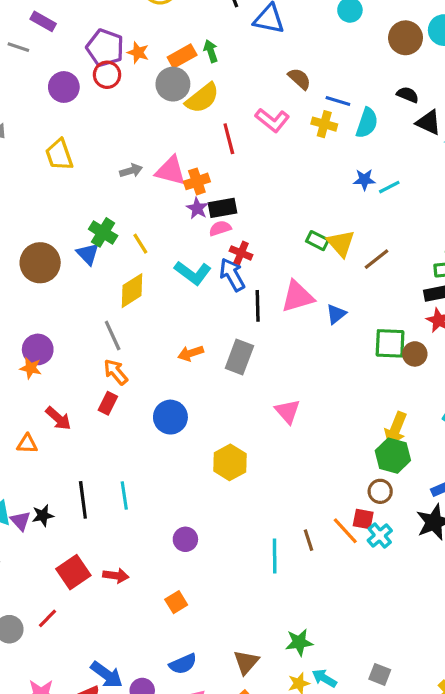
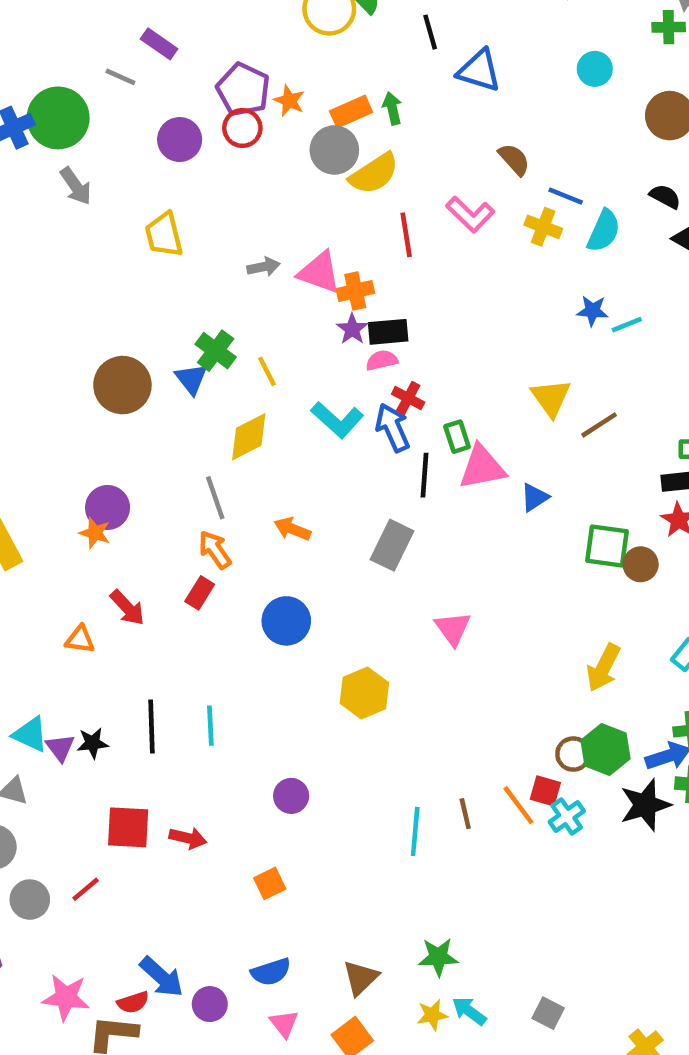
green rectangle: (317, 241) -> (457, 437), moved, turned 40
orange arrow: (191, 353) -> (292, 529), moved, turned 35
green hexagon: (393, 456) -> (606, 750), moved
red square: (73, 572) -> (128, 827), turned 32

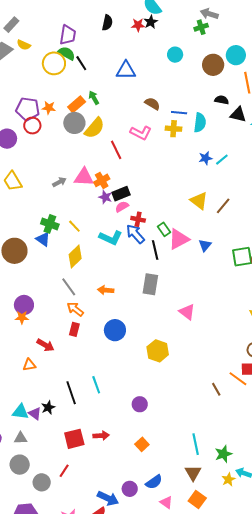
black line: (430, 32) -> (81, 63), moved
cyan line: (415, 831) -> (196, 444), moved
purple circle: (210, 1004) -> (130, 489), moved

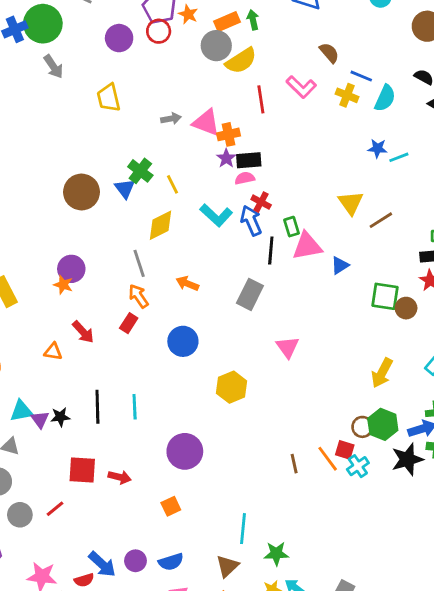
purple circle: (140, 404) -> (185, 451), size x1.6
cyan triangle: (20, 412) -> (21, 411), turned -36

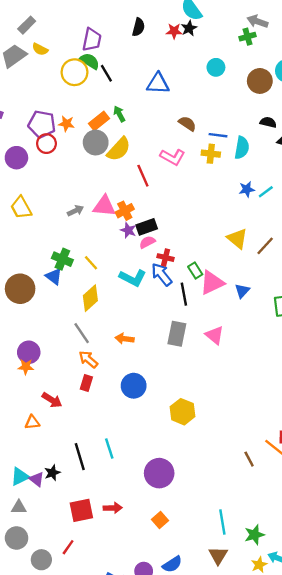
pink triangle: (288, 347) -> (215, 335), moved

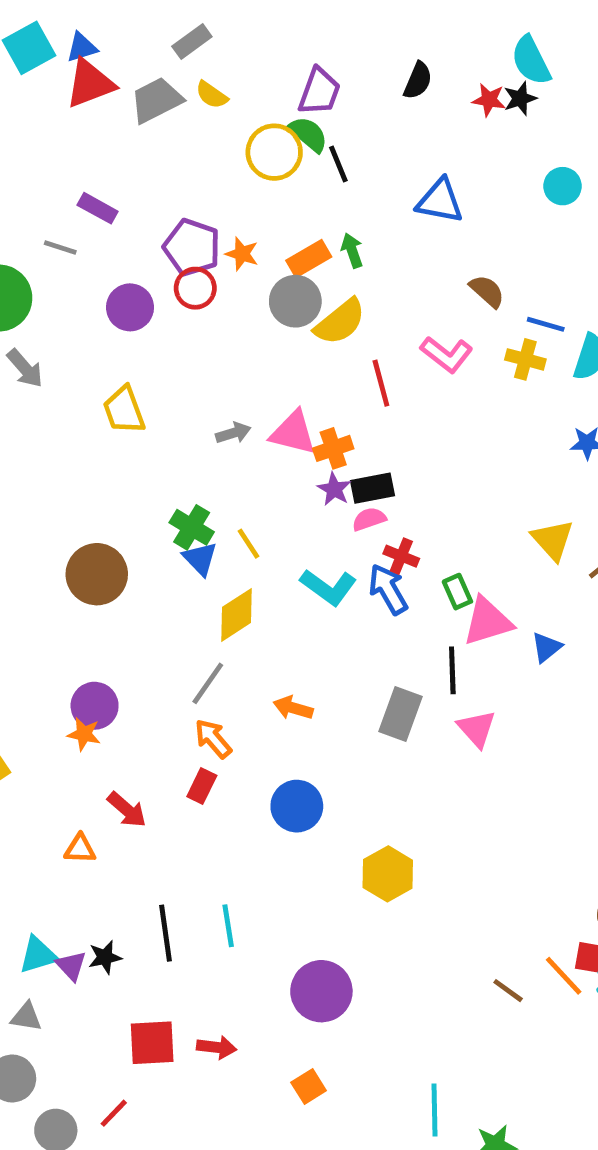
blue triangle: (54, 277) -> (200, 559), moved
black line: (184, 294) -> (452, 670), moved
gray line: (82, 333) -> (208, 683), turned 60
brown line: (249, 459) -> (508, 991), turned -35

